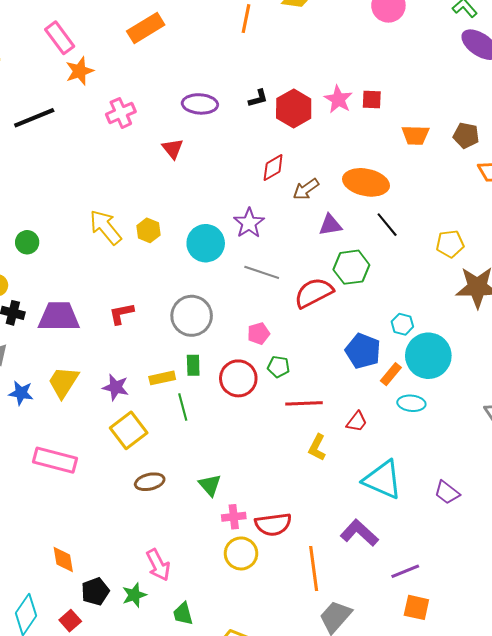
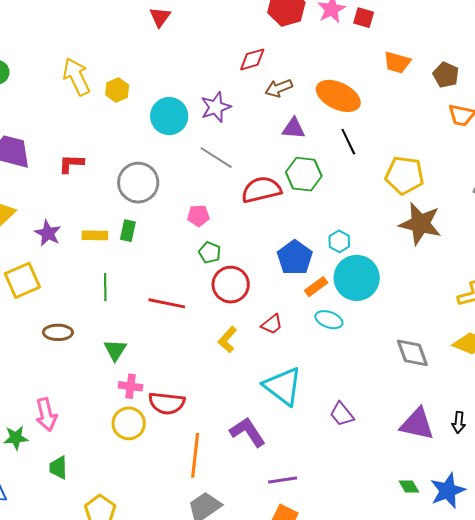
yellow pentagon: (450, 244) -> (404, 175), size x1.4
red circle: (238, 378) -> (231, 285), moved
red line: (304, 403) -> (167, 303), moved
green line: (183, 407) -> (105, 287), moved
yellow square: (129, 430) -> (22, 280), moved

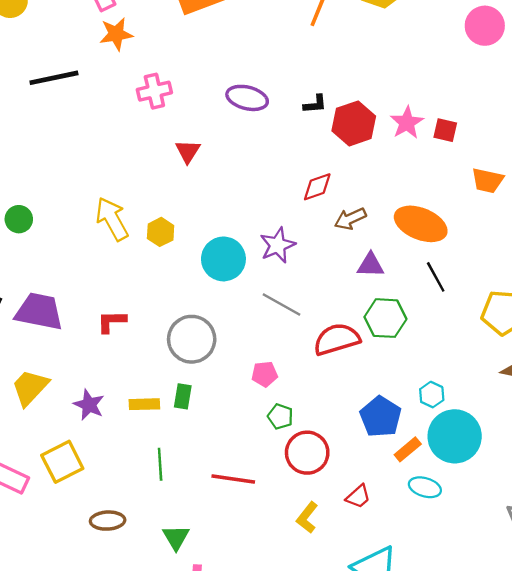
red triangle: (160, 17) -> (188, 151), moved

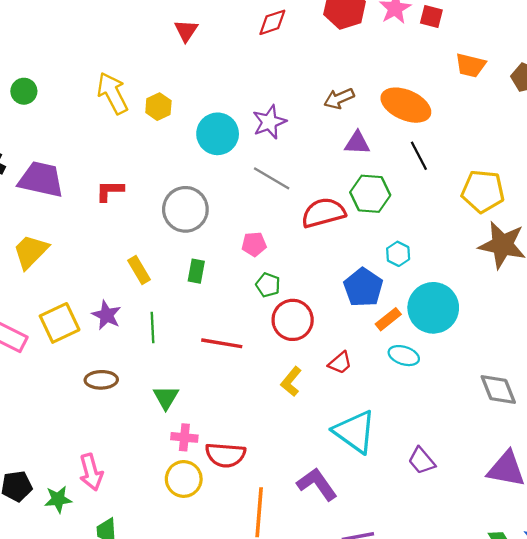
red diamond: (317, 187) -> (272, 22), moved
cyan hexagon: (432, 395) -> (398, 254), moved
green rectangle: (183, 396) -> (196, 271), moved
yellow rectangle: (144, 404) -> (139, 270), turned 60
purple star: (89, 405) -> (106, 315), moved

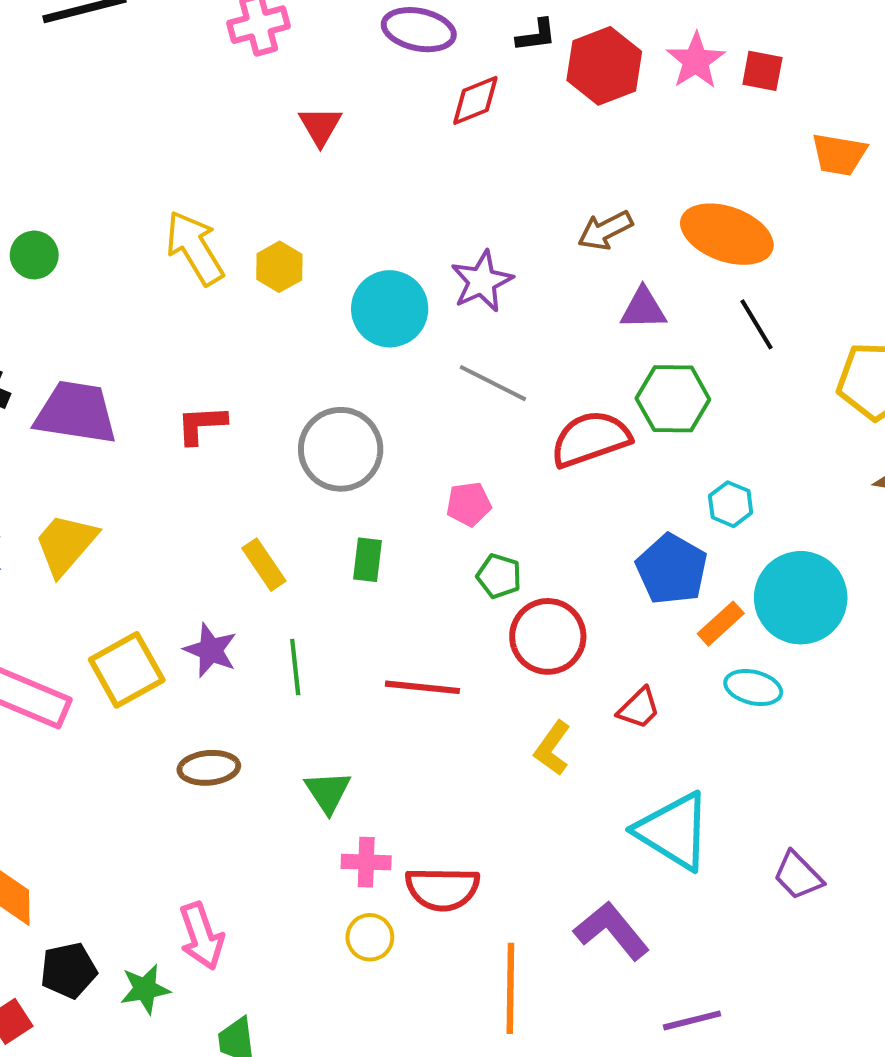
yellow circle: (184, 479) -> (370, 937), size x0.7

